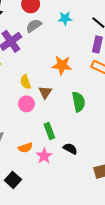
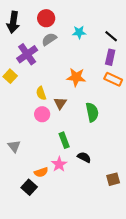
orange semicircle: (25, 148) -> (41, 172), moved

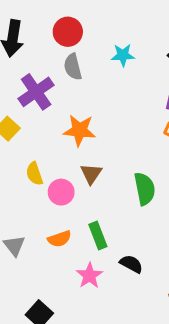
gray semicircle: (49, 39) -> (73, 67), turned -70
orange star: (76, 77) -> (79, 130), moved
yellow semicircle: (41, 93) -> (34, 174), moved
orange semicircle: (41, 172) -> (59, 239), moved

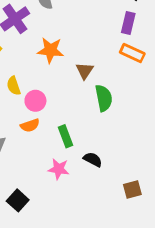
brown triangle: (91, 174) -> (85, 71), moved
orange semicircle: (59, 239) -> (30, 125), moved
pink star: (90, 276) -> (59, 169), turned -30

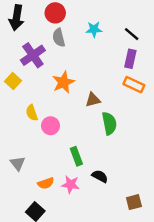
orange star: (50, 50) -> (63, 82), turned -30
brown triangle: (85, 71) -> (93, 100), turned 42
orange semicircle: (30, 125) -> (46, 183), moved

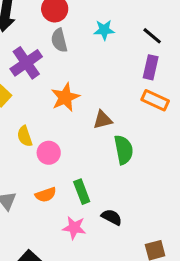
orange semicircle: (46, 183) -> (46, 195), moved

